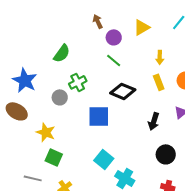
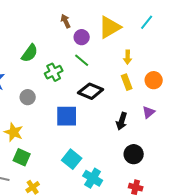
yellow triangle: (142, 27) -> (110, 27), size x1.4
green cross: (78, 82) -> (54, 72), moved

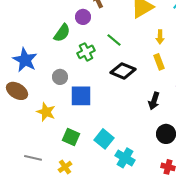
purple circle: (82, 37) -> (83, 17), moved
blue square: (67, 116) -> (81, 96), moved
green square: (22, 157) -> (71, 137), moved

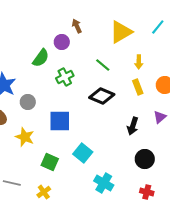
green line: (114, 40) -> (103, 65), moved
gray circle: (60, 77) -> (28, 102), moved
cyan square: (104, 139) -> (83, 153), moved

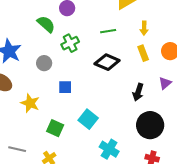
green semicircle: (41, 58) -> (46, 24), turned -84
green line: (103, 65) -> (108, 31), turned -49
gray circle: (28, 102) -> (44, 63), moved
blue square: (60, 121) -> (65, 87), size x0.6
black circle: (145, 159) -> (150, 125), size x1.4

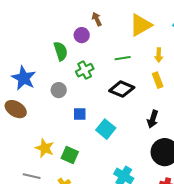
green semicircle: (46, 24) -> (61, 51), turned 30
yellow star: (30, 103) -> (45, 148), moved
cyan square: (88, 119) -> (106, 129), moved

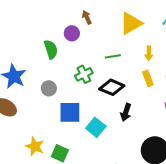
green cross: (85, 70) -> (84, 74), moved
blue square: (80, 114) -> (70, 112), size x1.6
black arrow: (153, 119) -> (126, 112), moved

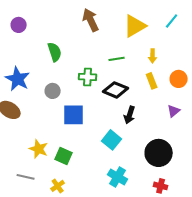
brown arrow: (87, 17) -> (91, 20), size x1.6
purple circle: (72, 33) -> (19, 25), moved
green cross: (84, 74) -> (88, 77), turned 30
cyan square: (96, 127) -> (112, 140), moved

